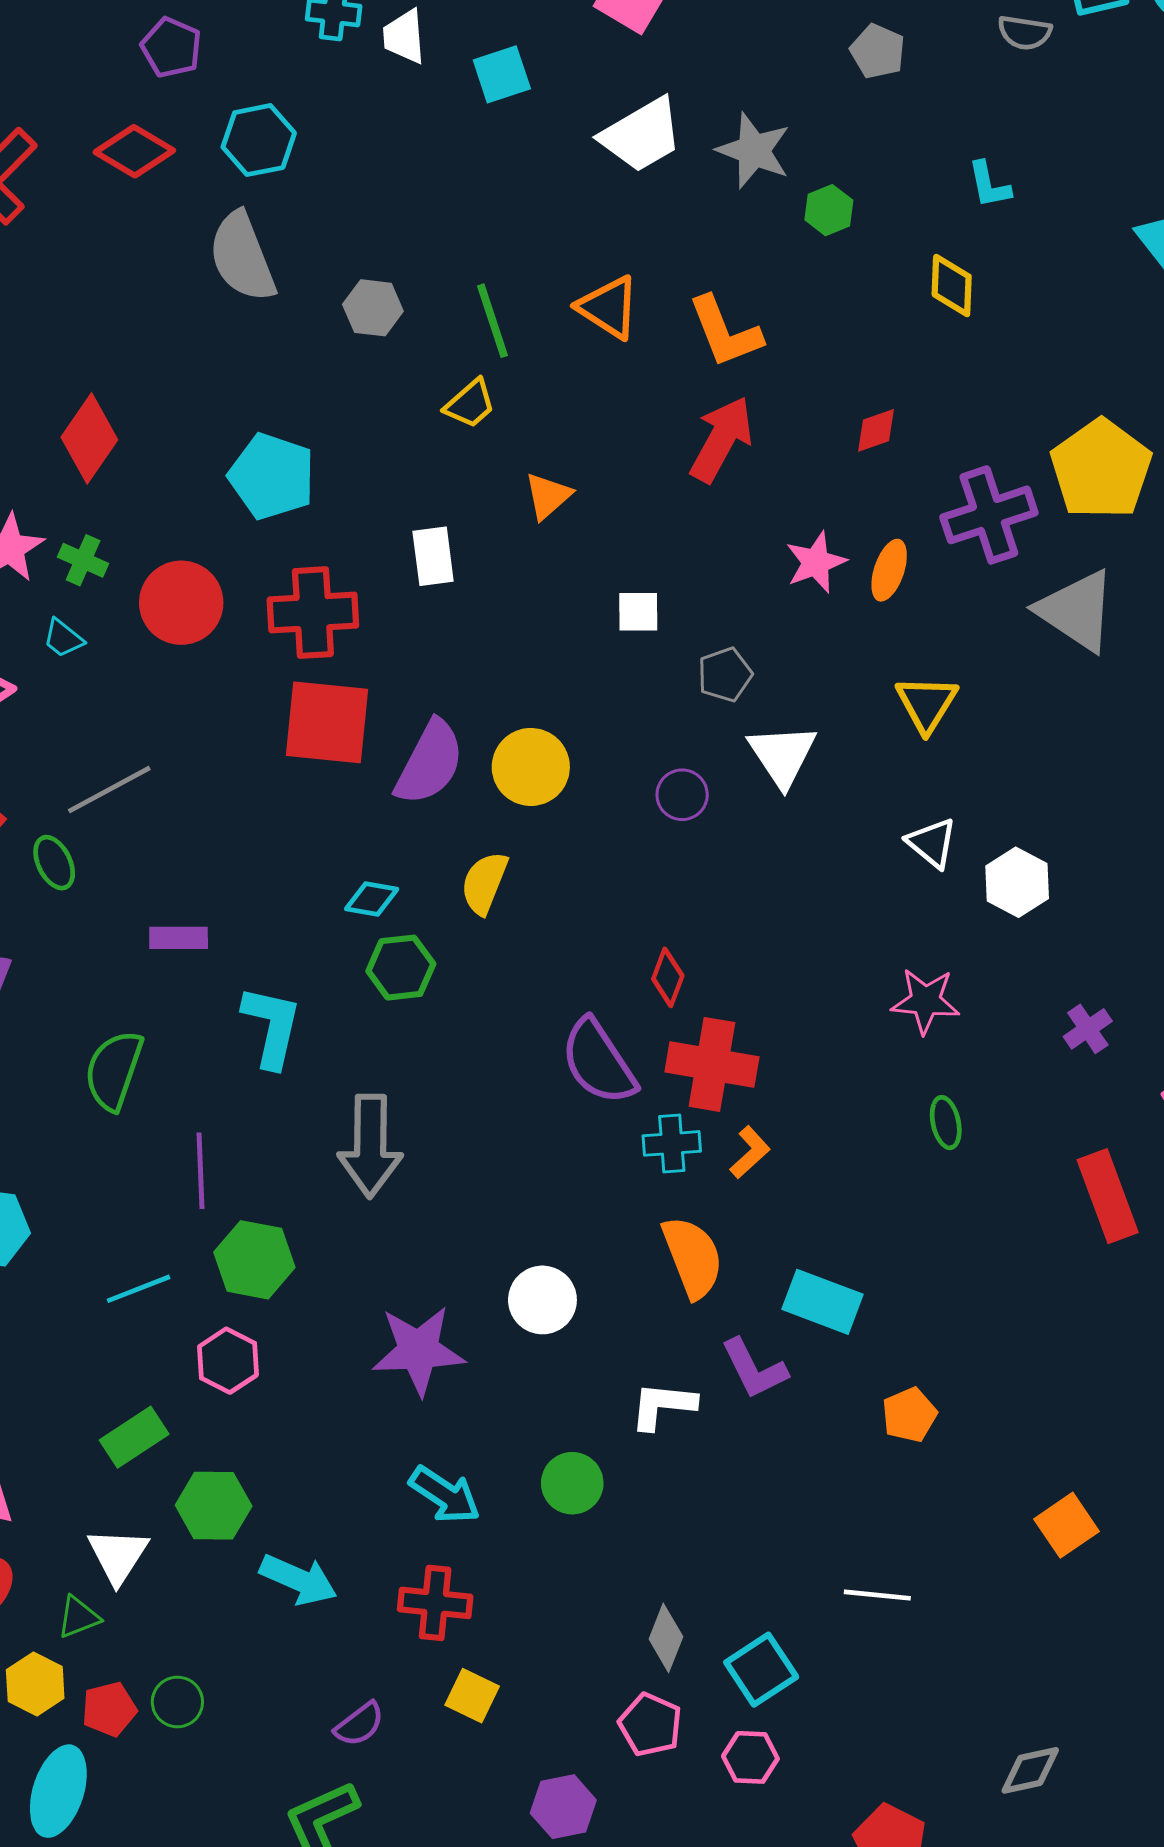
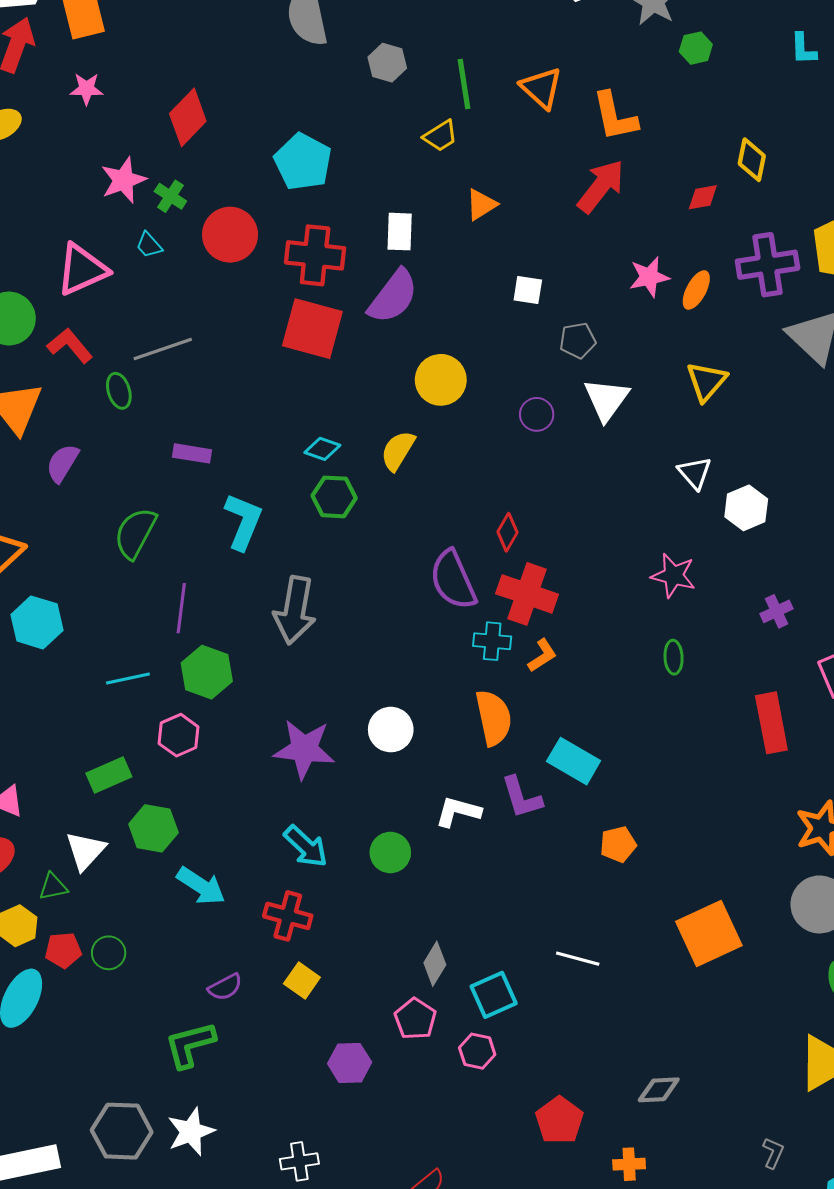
yellow diamond: (952, 285) -> (752, 160), moved
purple semicircle: (430, 763) -> (393, 296), moved
orange square: (1066, 1525) -> (709, 933), size x1.6

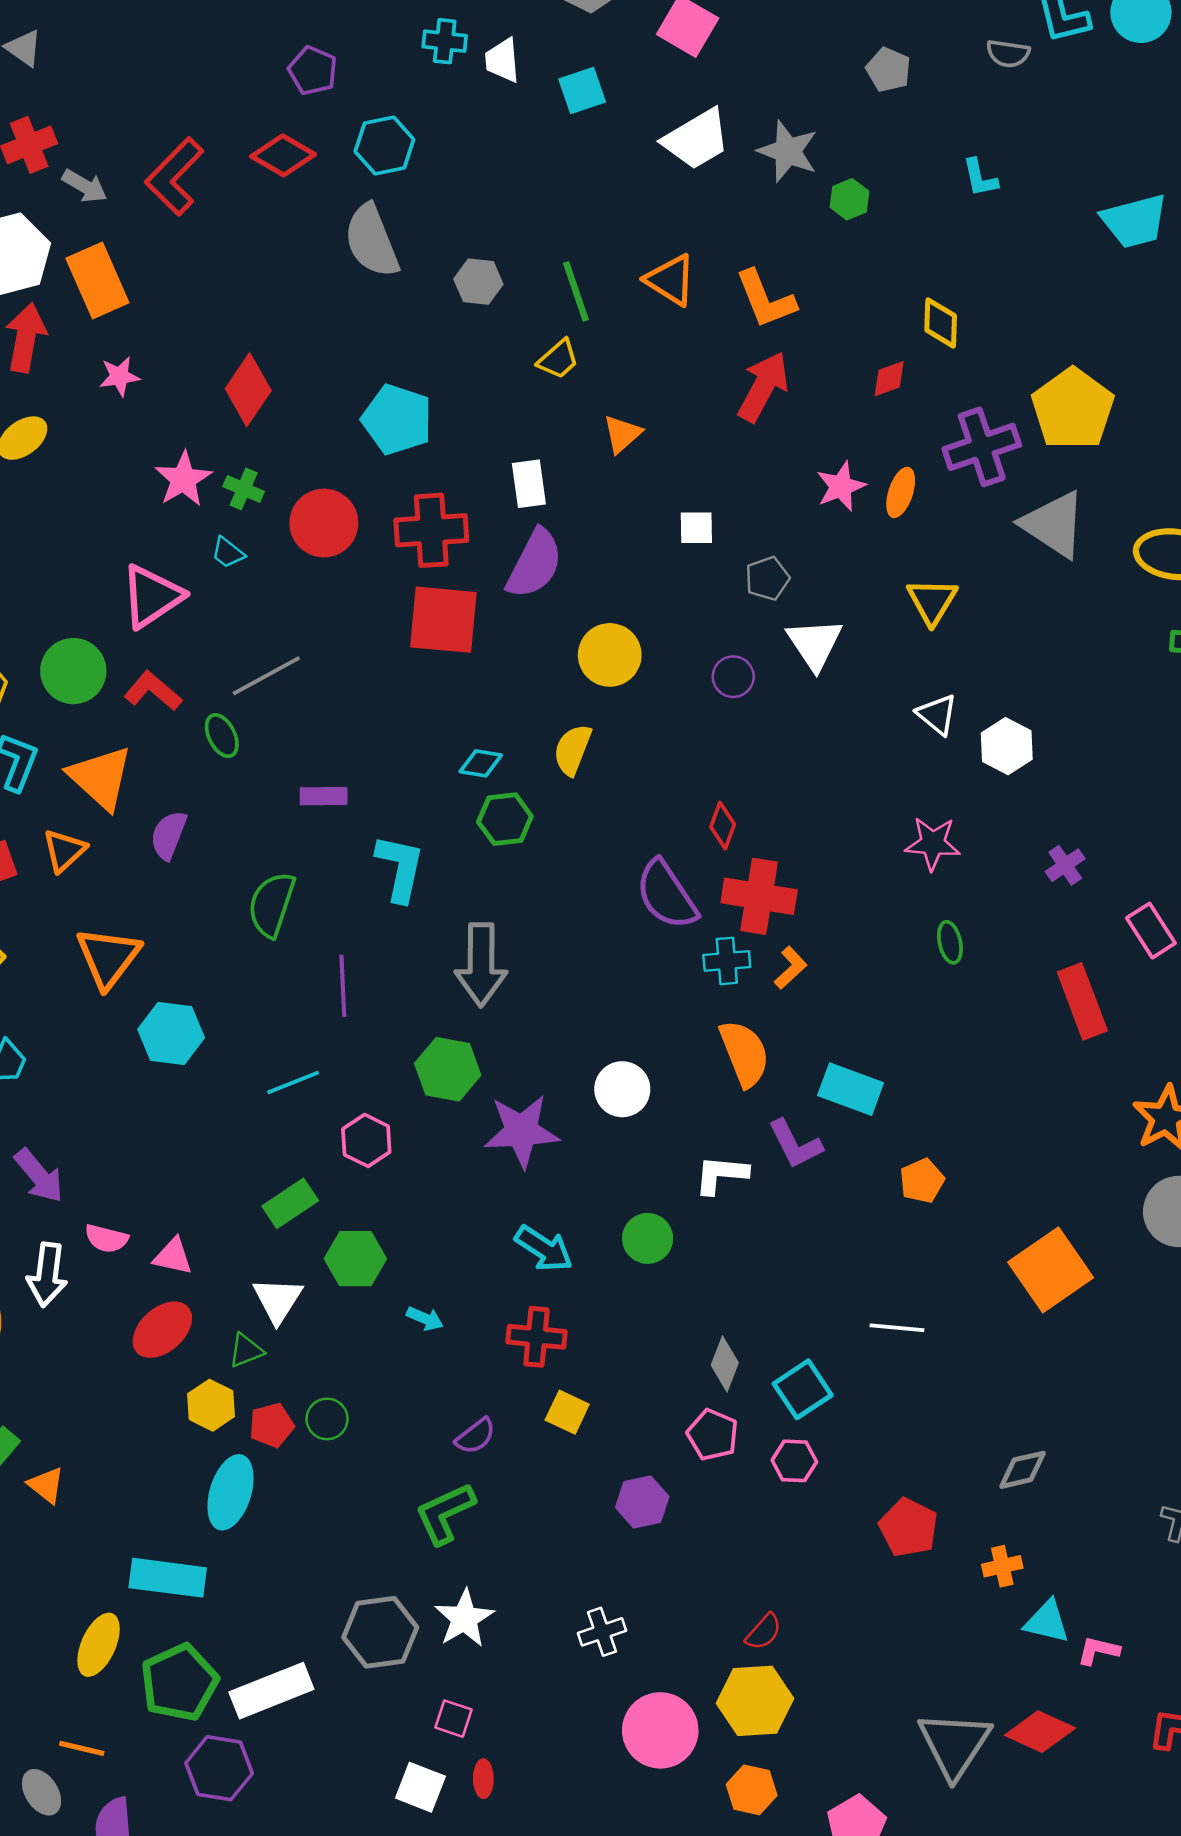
green hexagon: (207, 672) -> (448, 1069), moved
cyan arrow: (201, 886) -> (425, 1319), size x0.6

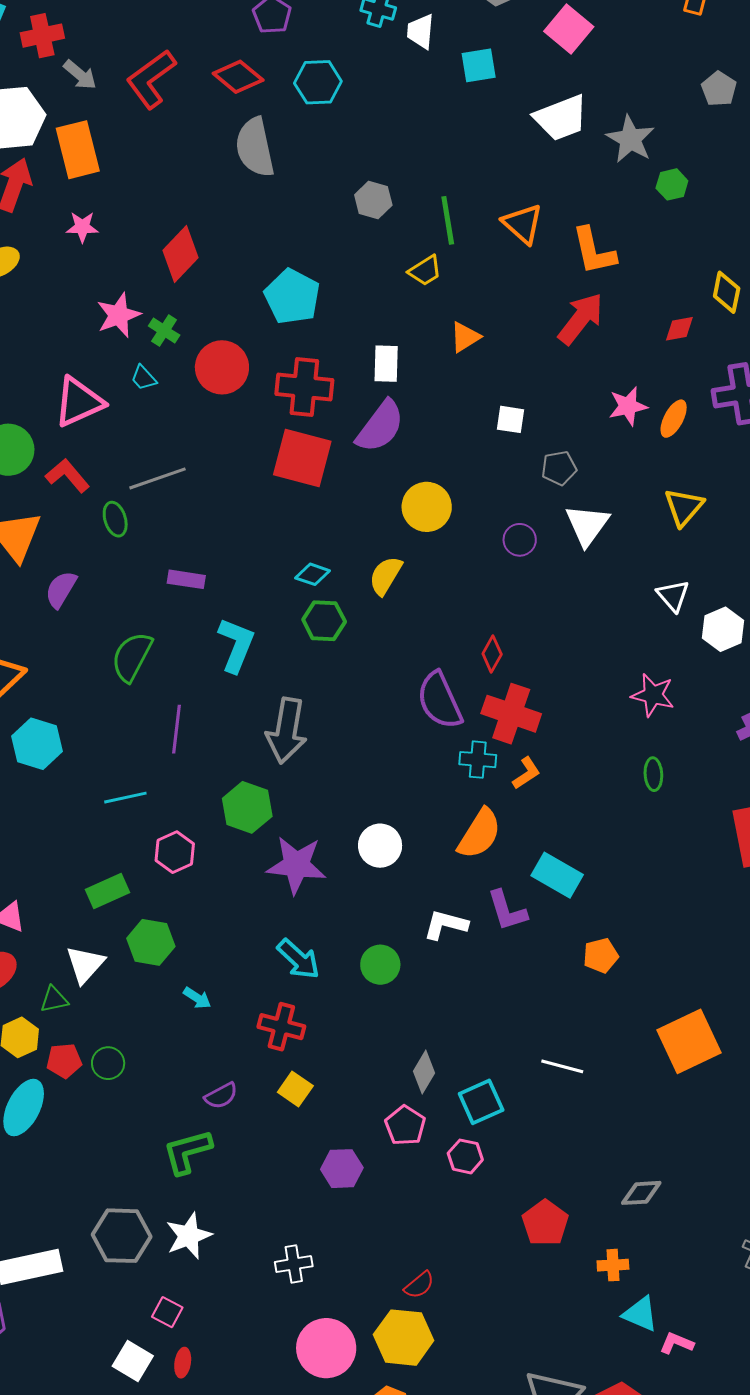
gray semicircle: (372, 241) -> (255, 147), moved
orange semicircle: (744, 1053) -> (479, 834), turned 44

